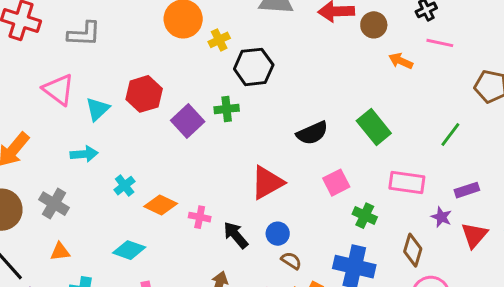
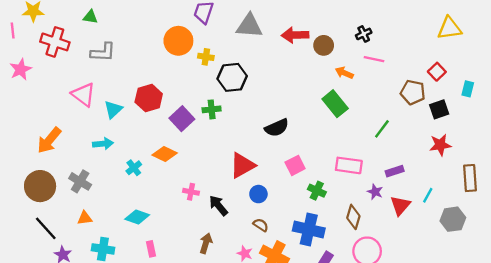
yellow cross: (219, 40) -> (206, 57), turned 35
green rectangle: (374, 127) -> (335, 104), moved
orange diamond: (161, 205) -> (165, 154), moved
blue circle: (278, 234) -> (258, 194), moved

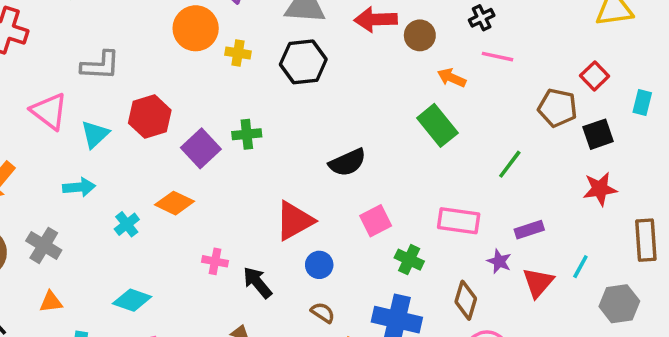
gray L-shape: (103, 52) -> (100, 65), moved
black hexagon: (232, 77) -> (303, 62), moved

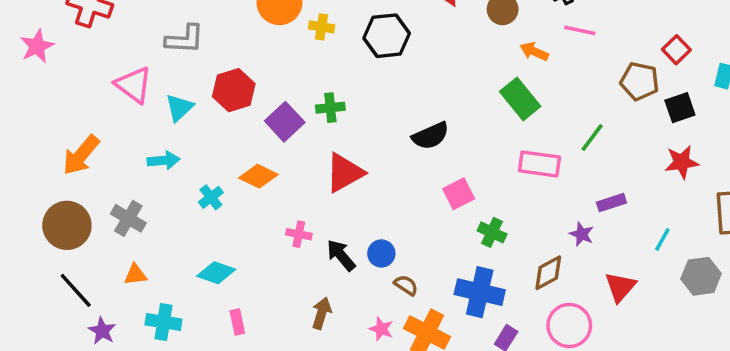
red triangle: (294, 221) -> (344, 173), moved
pink rectangle: (459, 221) -> (539, 164), moved
blue circle: (319, 265) -> (381, 253), moved
red triangle: (538, 283) -> (620, 287), moved
brown diamond: (466, 300) -> (548, 273), turned 45

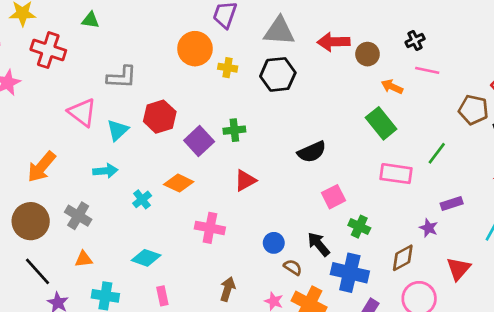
red triangle: (344, 173) -> (245, 180), size x0.7
pink cross: (299, 234) -> (210, 228), size x1.5
black arrow: (341, 255) -> (319, 244), moved

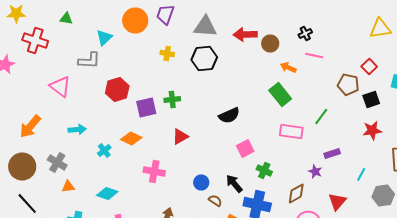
orange circle: (195, 49) -> (135, 20), moved
cyan triangle: (118, 130) -> (104, 38), moved
purple square: (199, 141) -> (146, 108), turned 30
orange triangle: (84, 259) -> (68, 186), moved

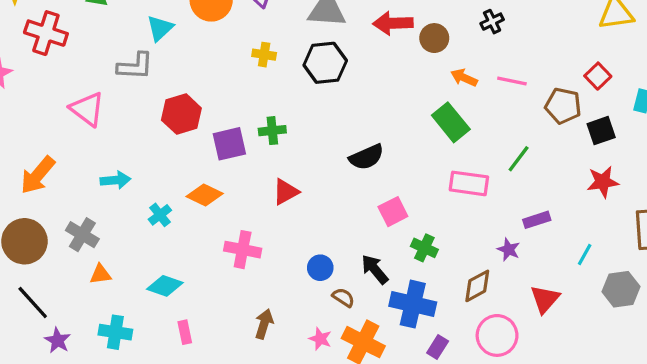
pink line: (314, 56) -> (512, 81), moved

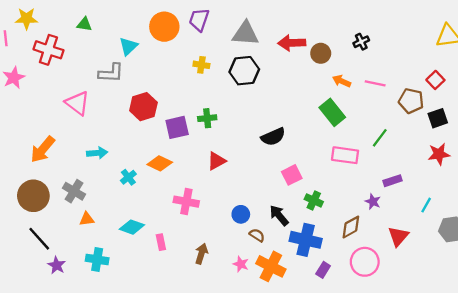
pink rectangle: (185, 332) -> (161, 242), moved

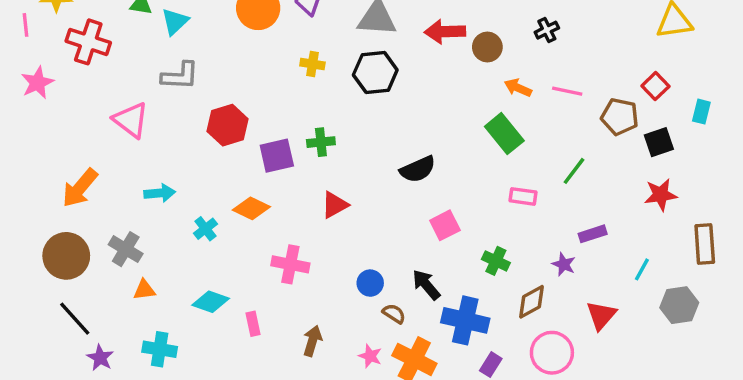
cyan triangle: (128, 46) -> (175, 22), moved
pink rectangle: (345, 155) -> (523, 196), size x0.7
green cross: (314, 200) -> (496, 261), moved

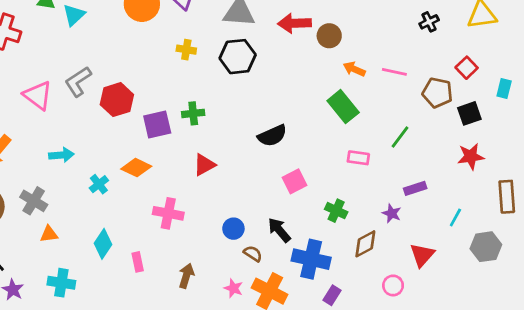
black cross: (547, 30) -> (429, 22), moved
gray L-shape: (180, 76) -> (78, 82), moved, turned 144
cyan diamond: (211, 302) -> (103, 244), turned -76
pink circle: (552, 353) -> (393, 285), moved, size x0.6

